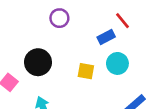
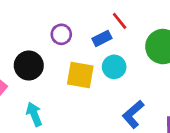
purple circle: (59, 18) -> (61, 34), moved
yellow square: (86, 71) -> (80, 75), size x1.5

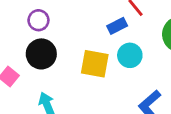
purple circle: (61, 34) -> (38, 20), moved

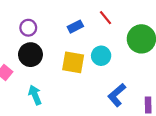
blue rectangle: (117, 26) -> (75, 27), moved

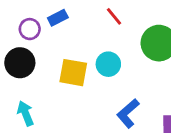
blue rectangle: (75, 27) -> (58, 18), moved
purple circle: (28, 28) -> (30, 29), moved

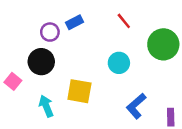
yellow square: (73, 73) -> (79, 91), moved

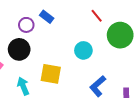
red line: (124, 21) -> (97, 16), moved
blue rectangle: (75, 22) -> (47, 17), turned 64

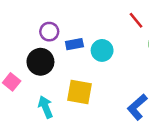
blue rectangle: (47, 17) -> (74, 44), moved, turned -48
cyan circle: (83, 50) -> (102, 50), moved

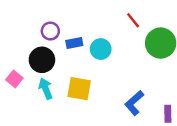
cyan arrow: (45, 107) -> (46, 89), moved

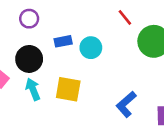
purple circle: (50, 31) -> (29, 19), moved

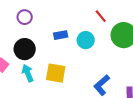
blue rectangle: (63, 41) -> (61, 35), moved
cyan circle: (91, 48) -> (86, 40), moved

